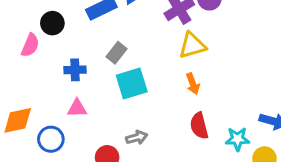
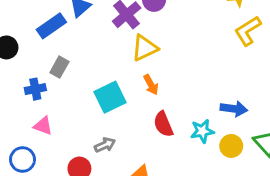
gray rectangle: (117, 53) -> (59, 67), moved
cyan square: (132, 83) -> (110, 97), moved
pink triangle: (77, 108) -> (43, 126), turned 30

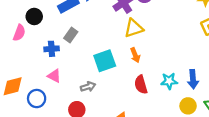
blue arrow: (234, 109) -> (193, 79), turned 72
cyan star: (202, 131) -> (169, 81), moved
gray arrow: (105, 145) -> (88, 87), moved

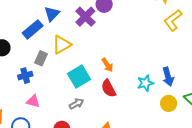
yellow triangle: (134, 28) -> (62, 45), moved
red semicircle: (141, 85) -> (109, 88), moved
gray arrow: (88, 87) -> (76, 104), moved

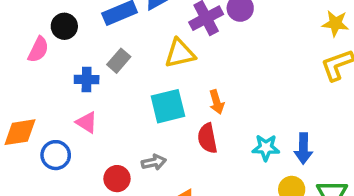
yellow triangle: (62, 45) -> (180, 53), moved
gray arrow: (76, 104) -> (154, 162), moved

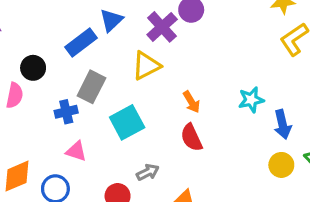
gray rectangle: (119, 61) -> (91, 87), size x1.4
cyan square: (168, 106) -> (127, 122), moved
cyan star: (266, 148) -> (251, 100), moved

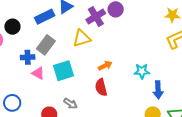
orange arrow: (191, 102) -> (105, 66), turned -96
pink triangle: (76, 151) -> (38, 73), moved
gray arrow: (148, 172) -> (70, 103), turned 48

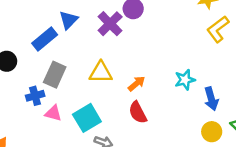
yellow triangle: (82, 38) -> (101, 72), moved, turned 30
cyan square: (63, 71) -> (87, 118), moved

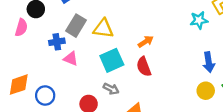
yellow triangle: (101, 72) -> (103, 29), moved
cyan star: (185, 80) -> (199, 20), moved
cyan square: (87, 118) -> (112, 60), moved

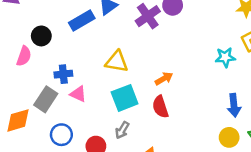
gray rectangle: (76, 26) -> (46, 99), moved
gray arrow: (111, 89) -> (122, 130), turned 91
blue circle: (45, 96) -> (61, 135), moved

